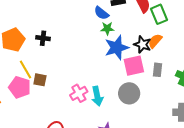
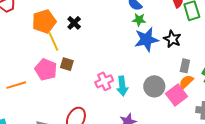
black cross: (43, 38) -> (74, 23), turned 32
orange semicircle: (155, 41) -> (186, 82), moved
pink square: (134, 66) -> (176, 95), moved, turned -30
yellow line: (26, 69) -> (53, 41), moved

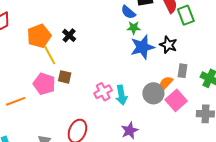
orange semicircle: (186, 82) -> (166, 83), moved

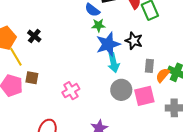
orange semicircle: (166, 83) -> (163, 75), moved
cyan arrow: (121, 95) -> (114, 63), moved
pink square: (176, 100) -> (144, 96), turned 30

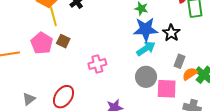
cyan arrow: (114, 63) -> (146, 49), turned -126

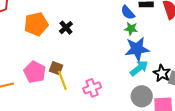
yellow line: (53, 17) -> (62, 80), moved
black star: (171, 33) -> (162, 73), moved

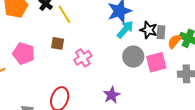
brown square: (56, 68) -> (58, 43), moved
yellow line: (62, 80) -> (64, 14), moved

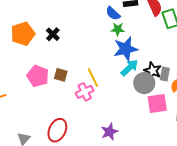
yellow line: (64, 14) -> (93, 77), moved
pink pentagon: (24, 53) -> (38, 76), moved
gray circle: (133, 57) -> (144, 83), moved

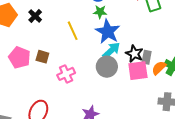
blue star: (126, 49) -> (108, 32), turned -30
yellow line: (93, 77) -> (73, 31), moved
gray circle: (144, 83) -> (107, 67), moved
pink square: (157, 103) -> (138, 71), moved

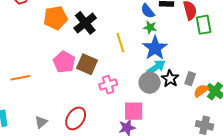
black cross: (35, 16) -> (85, 23), size x1.6
black star: (134, 54) -> (170, 79), moved
brown square: (42, 57) -> (87, 64), size x1.5
pink square: (138, 71) -> (134, 111), moved

